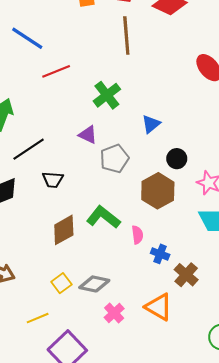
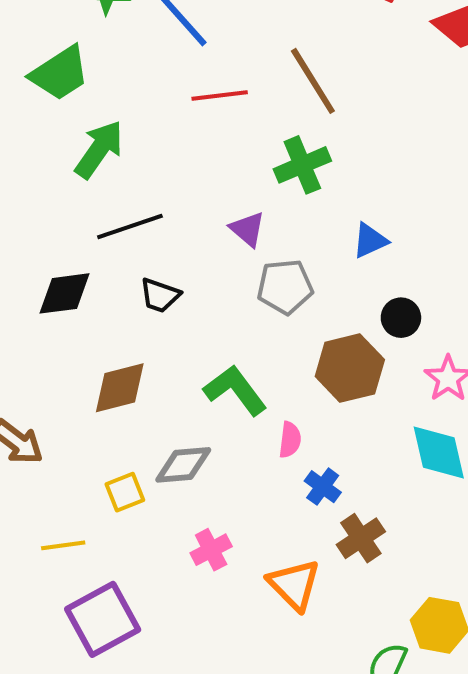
brown line: (126, 35) -> (313, 81), moved, turned -42
brown diamond: (64, 230) -> (120, 388), moved
gray diamond: (94, 284) -> (183, 465), moved, turned -32
pink cross: (114, 313) -> (211, 550), moved

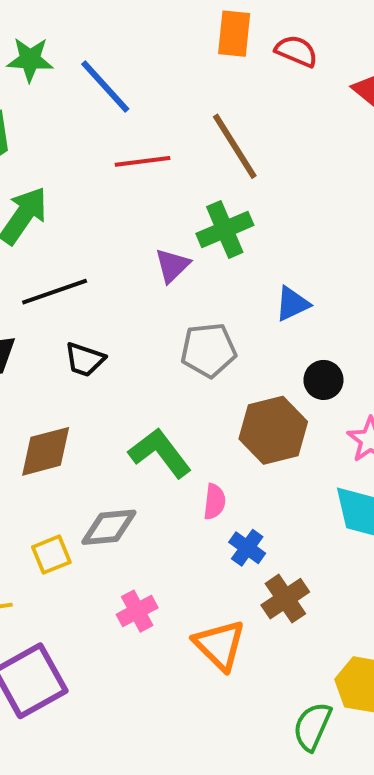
purple triangle: (247, 229) -> (172, 265), moved, turned 36

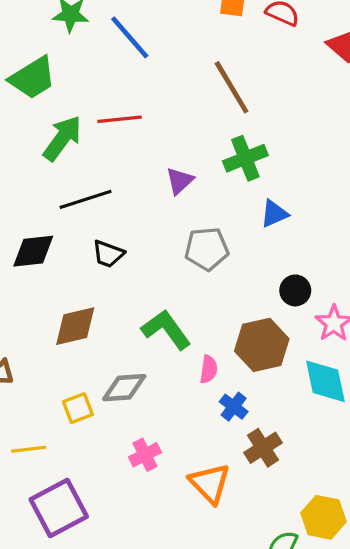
red line: (142, 161) -> (120, 119), moved
green cross: (225, 229) -> (245, 158), moved
black circle: (323, 380) -> (295, 290), moved
brown hexagon: (273, 430) -> (262, 345), moved

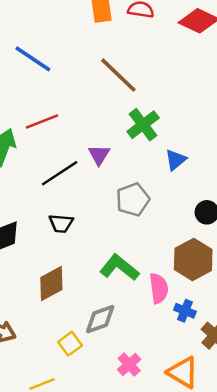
black line: (86, 199) -> (60, 173), moved
pink semicircle: (209, 369) -> (159, 288), size x1.4

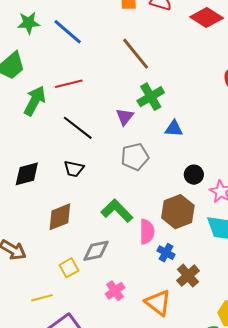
purple triangle: (99, 155) -> (125, 117), moved
blue triangle: (176, 160) -> (174, 129), turned 36
black line: (60, 173) -> (78, 128), turned 64

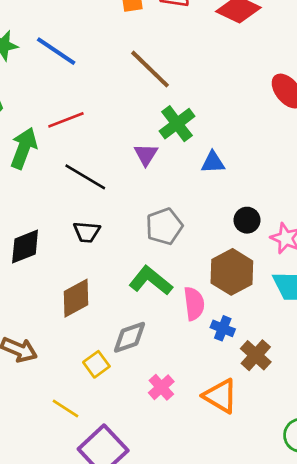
gray pentagon: (135, 157) -> (164, 226), moved
yellow line: (42, 298) -> (66, 409), turned 55

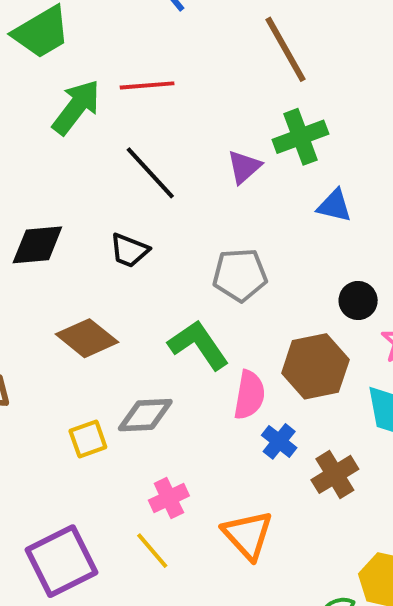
brown diamond: (76, 298) -> (87, 338), turned 51
brown cross: (256, 355) -> (335, 474), moved
yellow line: (66, 409) -> (152, 551), moved

